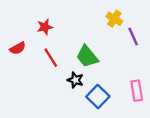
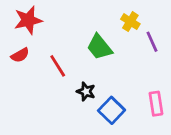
red star: (45, 27) -> (28, 20), moved, size x1.5
green trapezoid: (87, 56) -> (99, 47), moved

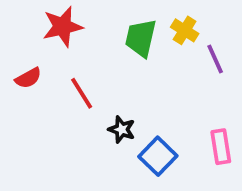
red star: (28, 20) -> (63, 27), moved
green trapezoid: (99, 47) -> (141, 38), moved, turned 52

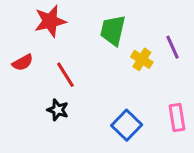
yellow cross: (185, 30) -> (142, 59), moved
black star: (122, 129) -> (58, 110), moved

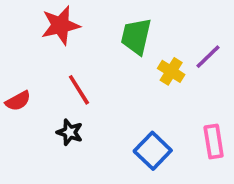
purple line: (172, 47) -> (208, 57), turned 70
red semicircle: (23, 62) -> (18, 101), moved

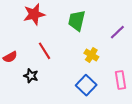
yellow cross: (171, 71) -> (91, 55), moved
black star: (70, 132) -> (31, 76), moved

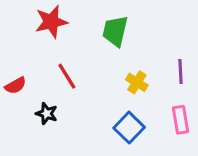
purple line: (117, 32) -> (180, 72), moved, turned -49

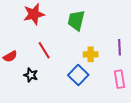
yellow cross: (137, 82) -> (91, 54), turned -32
blue square: (129, 128) -> (78, 75), moved

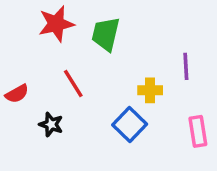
green trapezoid: (76, 20) -> (106, 34), moved
purple line: (119, 47) -> (186, 66), moved

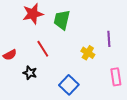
yellow cross: (150, 90) -> (88, 53), turned 32
blue square: (130, 124) -> (69, 85), moved

